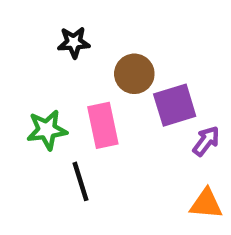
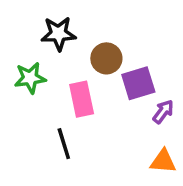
black star: (74, 42) -> (58, 34), size x1.4
green star: (47, 130) -> (30, 78), moved

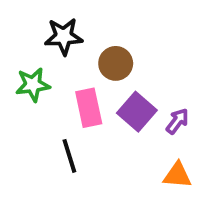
purple square: (138, 83) -> (137, 112), moved, turned -32

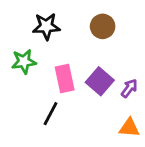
brown circle: (116, 63) -> (103, 26), moved
black line: (69, 156) -> (51, 114), turned 45

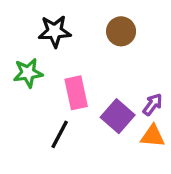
purple square: (100, 81) -> (118, 116), moved
orange triangle: (129, 128) -> (153, 136), moved

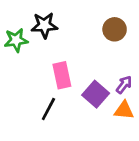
brown circle: (121, 31) -> (115, 29), moved
green star: (28, 73) -> (16, 40), moved

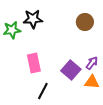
pink rectangle: (62, 75) -> (34, 63), moved
black line: (48, 109) -> (43, 91), moved

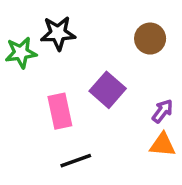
purple square: (71, 70) -> (108, 90), moved
black line: (43, 91) -> (76, 161), turned 42

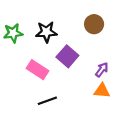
black star: (58, 33) -> (46, 32), moved
pink rectangle: (60, 111) -> (37, 70), turned -45

